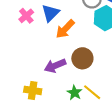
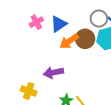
brown circle: (82, 58) -> (85, 39), moved

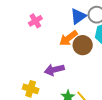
blue triangle: (59, 24) -> (78, 16), moved
brown circle: (85, 39) -> (83, 45), moved

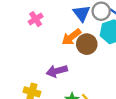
blue triangle: (78, 16) -> (82, 13), turned -30

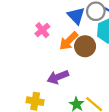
pink cross: (36, 19) -> (42, 30), moved

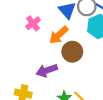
brown circle: (85, 46) -> (72, 52), moved

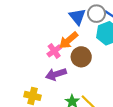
pink cross: (33, 23) -> (54, 51), moved

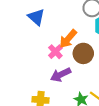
blue triangle: (77, 17) -> (36, 17), moved

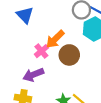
purple arrow: (61, 75) -> (33, 75), moved

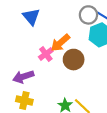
purple arrow: (33, 75) -> (23, 77), moved

